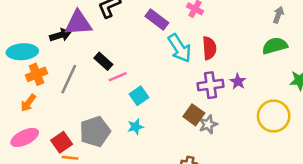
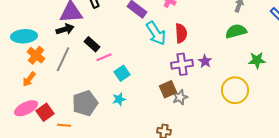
black arrow: (60, 35) -> (65, 29), moved
orange cross: (37, 74) -> (36, 55), turned -30
brown square: (194, 115) -> (168, 89), turned 30
red square: (62, 142) -> (45, 112), moved

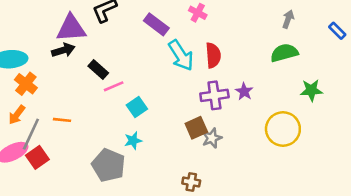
gray line: (63, 59) -> (31, 134), moved
gray pentagon: (85, 103) -> (109, 165), moved, turned -30
orange line: (64, 125) -> (62, 120), moved

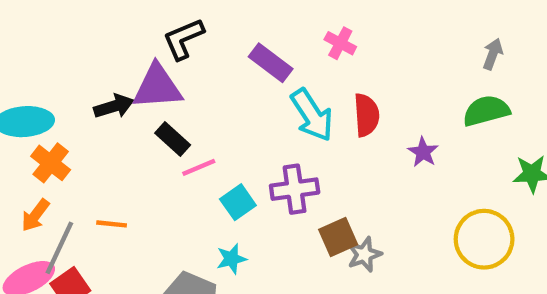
purple triangle: (71, 28) -> (157, 87), moved
purple star: (244, 92) -> (423, 152), moved
purple cross: (214, 95) -> (295, 189), moved

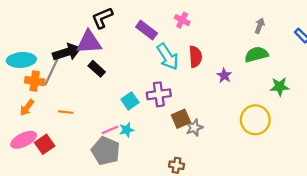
black arrow: (114, 106) -> (67, 52), size x1.4
orange cross: (51, 163) -> (35, 81), turned -30
pink line: (199, 167) -> (110, 130), moved
gray line: (59, 248) -> (51, 72), moved

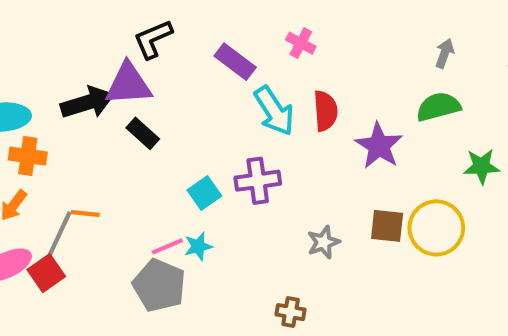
gray line: (51, 72) -> (59, 236), moved
purple star: (224, 75) -> (379, 146), size x1.6
brown square: (181, 119) -> (387, 226), moved, turned 30

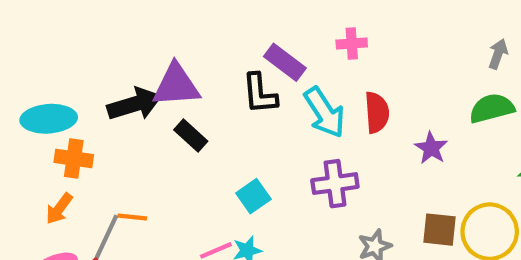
black L-shape: (153, 39) -> (260, 94), moved, turned -72
pink cross: (301, 43) -> (352, 44), turned -32
purple star: (379, 146) -> (431, 148), size x0.7
purple cross: (258, 181) -> (335, 184), moved

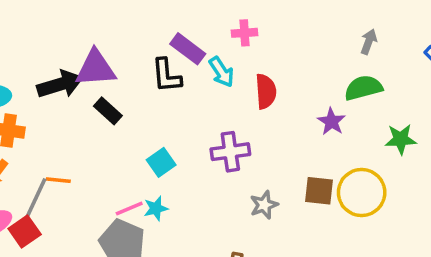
cyan arrow: (325, 112) -> (221, 72), moved, size x0.7
purple star: (431, 148) -> (331, 122), moved

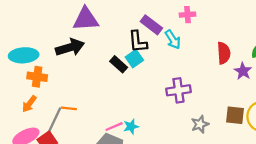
purple triangle: (95, 68) -> (86, 19), moved
red semicircle: (266, 91) -> (224, 53), moved
black rectangle: (108, 111) -> (119, 64), moved
cyan square: (161, 162) -> (134, 59), moved

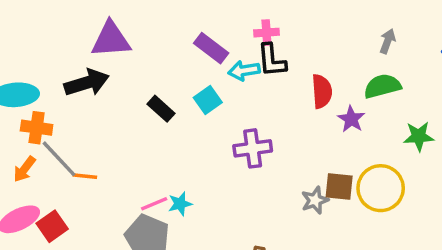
cyan arrow: (173, 39) -> (244, 71), turned 114
black L-shape: (138, 42) -> (272, 60), moved
cyan square: (134, 59) -> (208, 100), moved
gray line: (54, 121) -> (59, 159), moved, turned -68
gray star: (200, 124) -> (315, 200), moved

